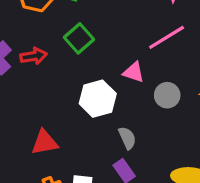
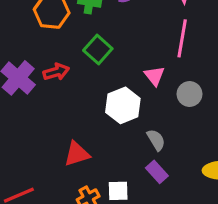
pink line: (167, 37) -> (182, 38), turned -42
pink triangle: (134, 72) -> (154, 76), turned 40

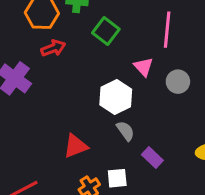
green square: (98, 49) -> (106, 31), moved
red arrow: (56, 72) -> (53, 48), moved
gray semicircle: (156, 140) -> (125, 131), moved

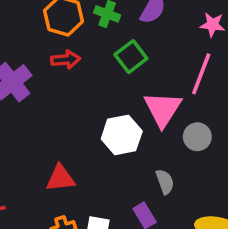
pink triangle: (143, 67) -> (163, 109), size x1.6
gray semicircle: (125, 131) -> (165, 182), moved

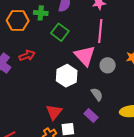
red arrow: (66, 60) -> (27, 56), moved
red triangle: (60, 178) -> (54, 112), moved, turned -30

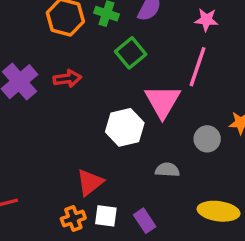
gray circle: (108, 65) -> (207, 139), moved
gray semicircle: (97, 94) -> (167, 170), turned -64
purple rectangle: (91, 115) -> (145, 221), moved

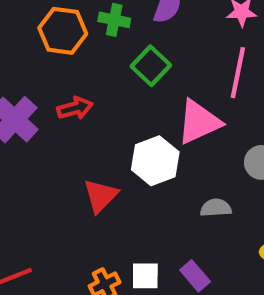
pink triangle: (163, 101) -> (199, 122), turned 42
red triangle: (90, 182) -> (101, 196), moved

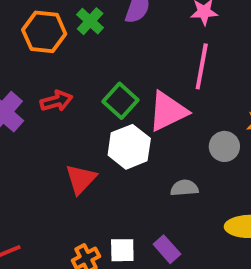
green cross: (114, 20) -> (90, 21), turned 32
green square: (151, 66) -> (120, 101), moved

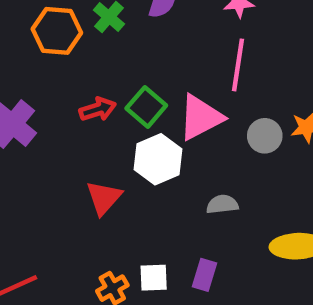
red arrow: (56, 101) -> (98, 109), moved
gray circle: (224, 146) -> (265, 136), moved
purple rectangle: (167, 249) -> (204, 275), turned 60

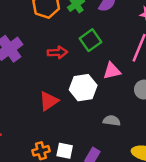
green square: (146, 107) -> (90, 40), moved
pink triangle: (201, 117) -> (112, 71), size x0.7

